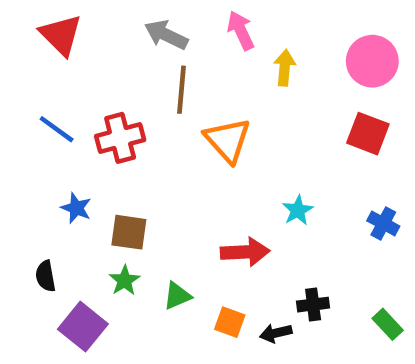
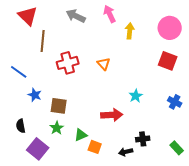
brown line: (182, 90) -> (43, 41), moved
blue line: (57, 129) -> (19, 72), moved
red cross: (120, 138) -> (68, 63), moved
orange triangle: (228, 140) -> (104, 64), size x0.6
orange square: (230, 322) -> (95, 147), moved

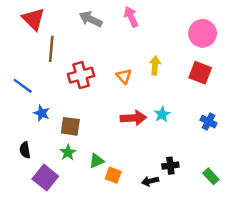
yellow arrow: (130, 31) -> (155, 66), moved
red arrow: (112, 115) -> (133, 118), moved

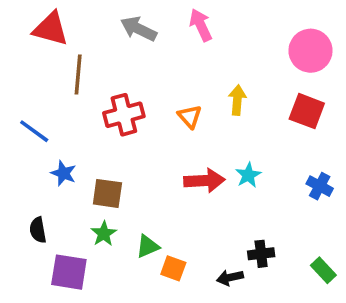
red triangle: (33, 19) -> (51, 29), turned -30
purple square: (45, 178) -> (69, 272), turned -30

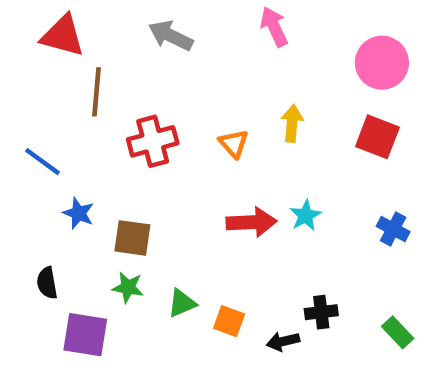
pink arrow: (201, 25) -> (274, 27), moved
green star: (104, 234) -> (128, 287), turned -30
orange square: (173, 268) -> (229, 321), moved

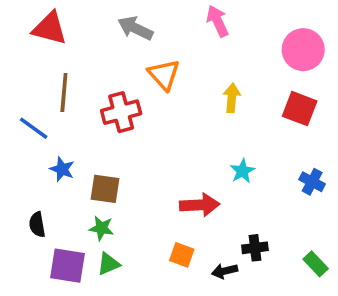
brown line: (96, 92) -> (64, 92), moved
orange triangle: (234, 144) -> (164, 75), moved, size x1.4
red arrow: (252, 222) -> (200, 205), moved
green triangle: (182, 303) -> (109, 264), moved

